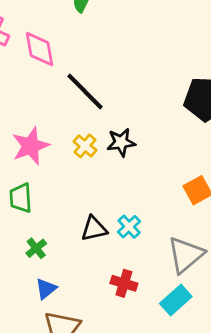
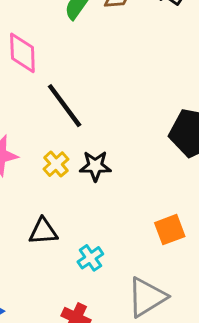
black triangle: (94, 229) -> (43, 231), moved

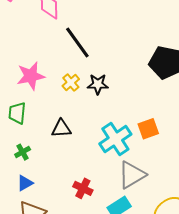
cyan cross: (90, 258) -> (115, 139), moved, size x1.8

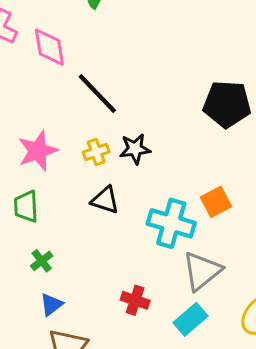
yellow cross: (71, 83) -> (96, 152), turned 30
black triangle: (61, 129) -> (105, 200), moved, turned 30
cyan cross: (115, 139) -> (171, 223), turned -32

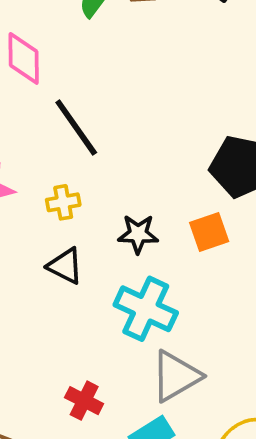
black star: (135, 149) -> (138, 234), moved
orange square: (216, 202) -> (209, 232), moved

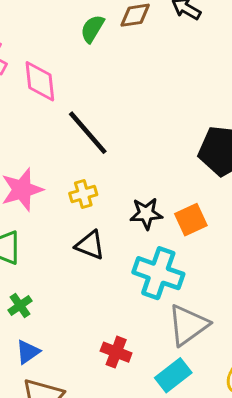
orange square: (209, 232) -> (191, 220), moved

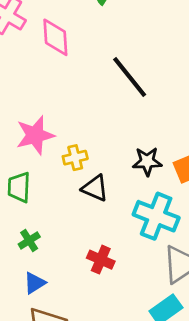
black line: (88, 133) -> (130, 77), moved
yellow cross: (83, 194) -> (75, 158), moved
red cross: (116, 352) -> (101, 260), moved

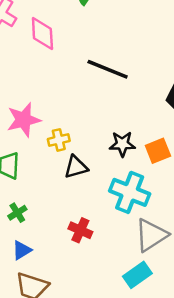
black line: (130, 77) -> (108, 69), turned -30
black triangle: (95, 188) -> (76, 167), turned -40

